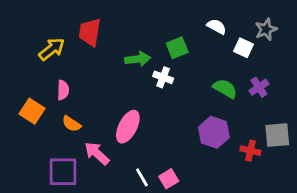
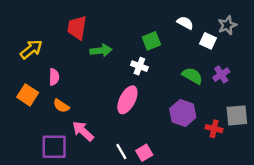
yellow arrow: (52, 49) -> (31, 49), moved
green arrow: (138, 59) -> (101, 50), moved
pink ellipse: (128, 127) -> (127, 100), moved

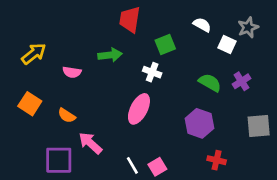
red trapezoid: (77, 28) -> (130, 20), moved
pink semicircle: (54, 77) -> (72, 72), moved, turned 98
red cross: (214, 129) -> (217, 160), moved

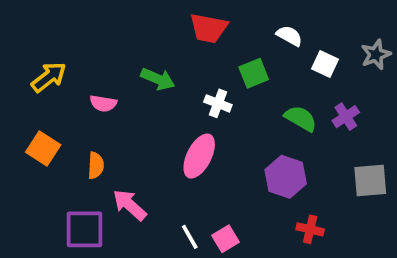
red trapezoid: (130, 20) -> (209, 28), moved, turned -88
gray star: (248, 27) -> (376, 55), moved
green square: (165, 44) -> (254, 73), moved
green arrow: (110, 55) -> (158, 79), turned 30
orange semicircle: (67, 115) -> (96, 165), turned -120

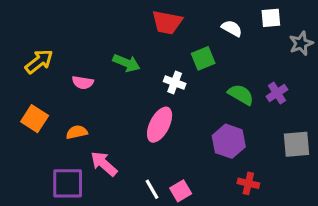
white square: (325, 64) -> (271, 18), moved, turned -30
orange semicircle: (96, 165) -> (77, 132), turned -105

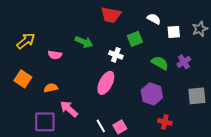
white square: (271, 18) -> (174, 32), moved

